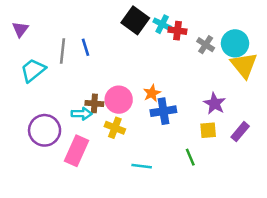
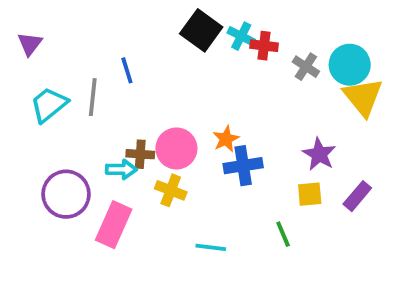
gray line: (62, 51) -> (93, 97), moved

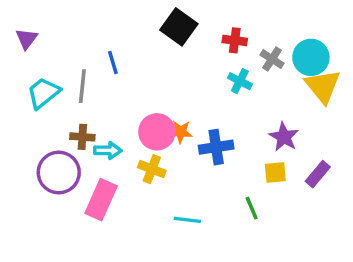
cyan cross: (241, 36) -> (240, 81), moved
orange star: (226, 139) -> (181, 132), moved, turned 30
brown cross: (140, 154) -> (82, 137), moved

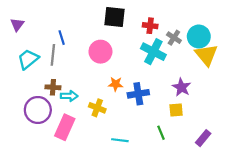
black square: (179, 27) -> (115, 17), turned -30
blue line: (113, 62) -> (62, 38), moved
cyan cross: (240, 81) -> (153, 52), size x1.6
pink circle: (157, 132) -> (100, 52), moved
purple rectangle: (318, 174) -> (203, 138), moved

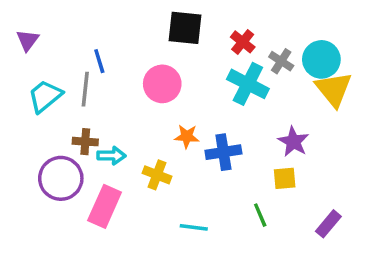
red cross: (150, 26) -> (243, 42), turned 32

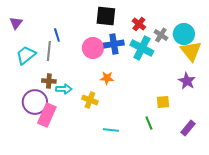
purple star: (293, 142) -> (187, 81), moved
blue cross: (223, 152) -> (114, 44), moved
pink rectangle: (105, 206) -> (47, 115), moved

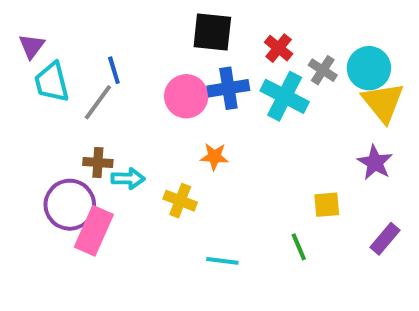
gray line: (49, 51) -> (98, 102), turned 30
cyan trapezoid: (26, 55) -> (52, 82), moved, turned -65
purple rectangle: (188, 128) -> (385, 239), moved

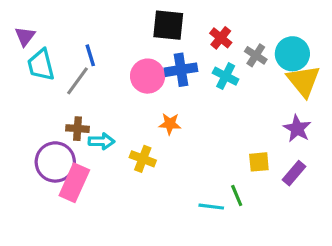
cyan cross: (285, 96) -> (226, 76), size x0.7
purple rectangle: (385, 239) -> (294, 173), moved
cyan line: (222, 261) -> (211, 207), moved

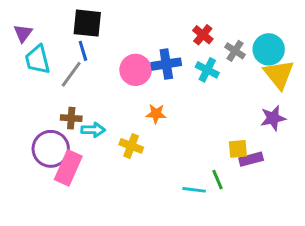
black square: (168, 25) -> (87, 23), moved
purple star: (297, 129) -> (273, 118), turned 30
purple rectangle: (294, 173) -> (251, 159), moved, turned 35

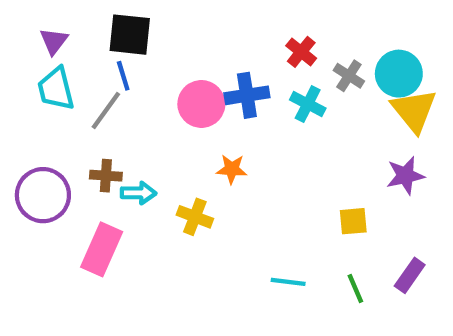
purple triangle: (23, 33) -> (54, 41), moved
purple circle: (51, 149) -> (43, 195), moved
purple rectangle: (251, 159) -> (410, 275), moved, turned -40
green line: (217, 180) -> (355, 288), moved

